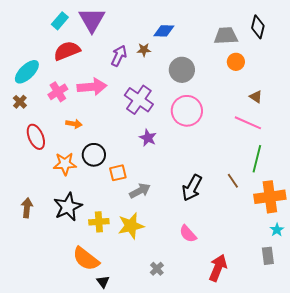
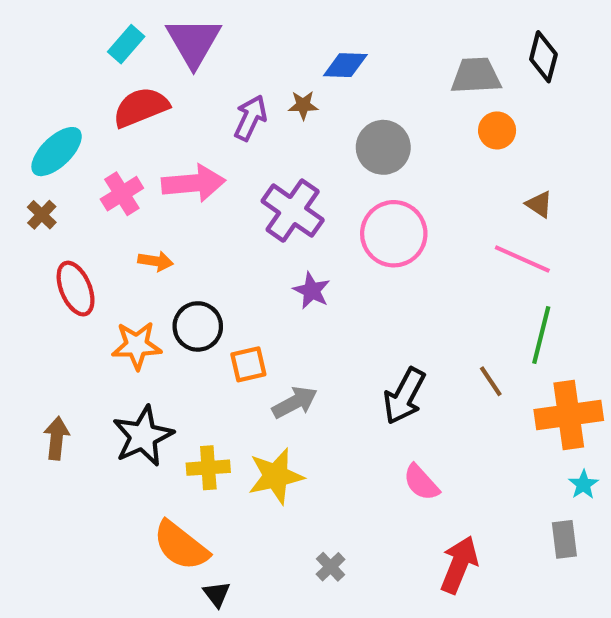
pink semicircle: (188, 234) -> (421, 482), moved

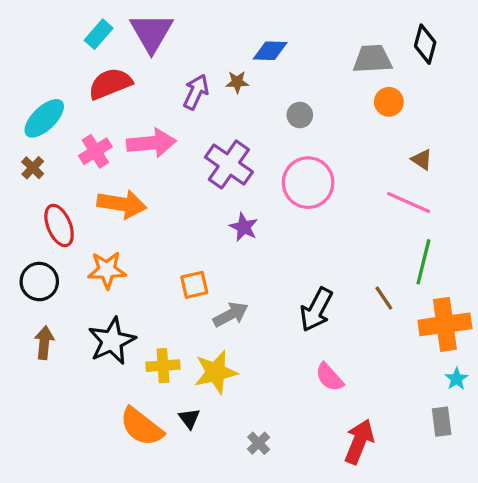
gray circle: (383, 147) -> (300, 115), size x0.6
orange arrow: (156, 261) -> (122, 204), size x1.8
black circle: (198, 326) -> (39, 282), moved
black triangle: (217, 594) -> (189, 418), moved

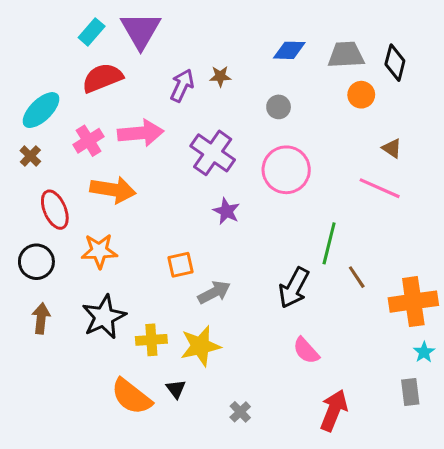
black diamond: (425, 44) -> (395, 63), moved
blue diamond: (270, 51) -> (289, 50), moved
green line: (423, 262) -> (329, 243), moved

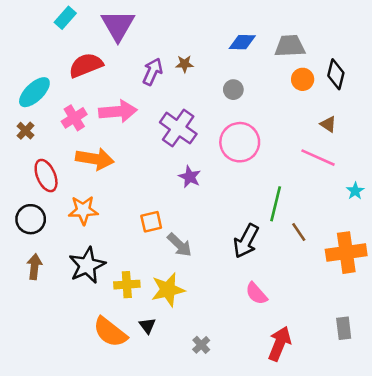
cyan rectangle: (92, 32) -> (65, 18), moved
black diamond: (395, 63) -> (336, 74), moved
gray arrow: (214, 292) -> (179, 245), turned 72
cyan star: (424, 352) -> (355, 191), moved

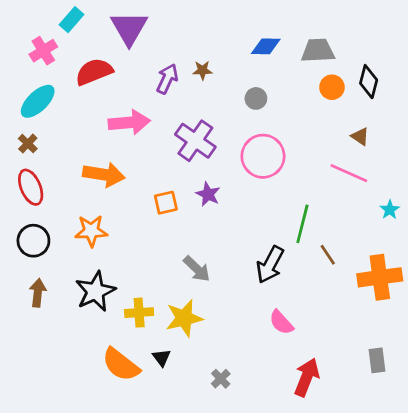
pink cross: (74, 118) -> (43, 51), moved
red ellipse: (46, 176) -> (31, 187), moved
orange square: (151, 222) -> (166, 203), moved

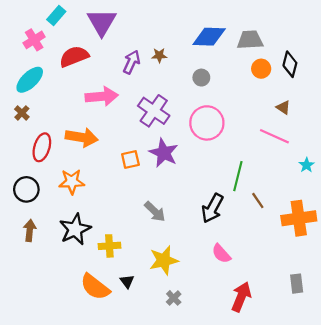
blue diamond: (266, 46) -> (209, 37), size x1.4
red ellipse: (31, 187) -> (42, 147), moved, turned 40
purple star: (208, 194) -> (164, 153), size x1.5
yellow star: (184, 318) -> (164, 260), moved

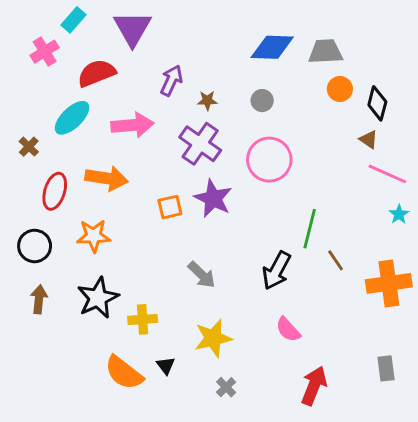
brown star: (159, 55) -> (207, 101), moved
black diamond: (290, 64) -> (377, 103), moved
cyan ellipse: (30, 80) -> (72, 118), moved
pink line: (274, 136) -> (387, 174), moved

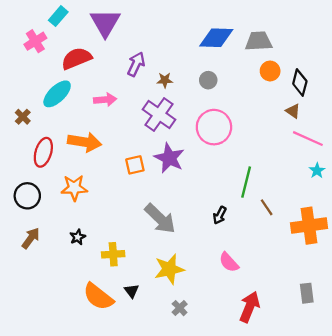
pink arrow: (132, 125) -> (105, 100), size x0.7
black arrow: (277, 270) -> (220, 215), size x0.6
gray arrow: (202, 275) -> (160, 219), size x1.4
black star: (98, 298) -> (78, 237), size x0.5
brown arrow: (39, 299) -> (31, 238), turned 30

